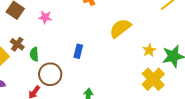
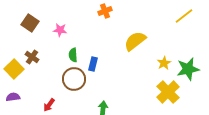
green semicircle: (34, 54) -> (73, 55), moved
brown circle: (50, 74) -> (74, 79), moved

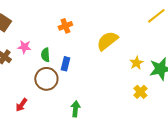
orange cross: (105, 11) -> (65, 26), moved
pink star: (60, 30) -> (24, 47), moved
yellow cross: (168, 92) -> (140, 92), size x0.6

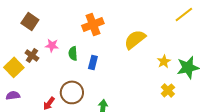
orange cross: (65, 26) -> (93, 24), size x1.5
brown circle: (46, 79) -> (72, 92), moved

